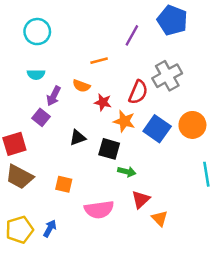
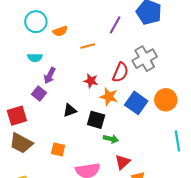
orange semicircle: (81, 86) -> (60, 31), moved, turned -40

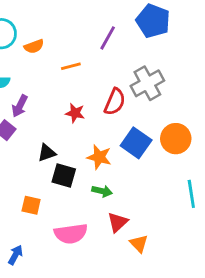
orange star: (109, 97) -> (99, 157), moved
black square: (96, 120) -> (64, 175), moved

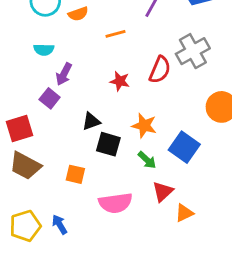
blue square: (136, 143) -> (184, 147), moved
green arrow: (102, 191) -> (147, 160), turned 30
orange triangle: (139, 244) -> (184, 213), turned 48
blue arrow: (15, 255) -> (60, 224), turned -60

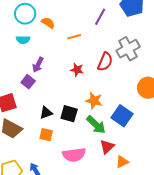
orange semicircle: (78, 14) -> (48, 23), turned -128
cyan semicircle: (44, 50) -> (23, 40), moved
black triangle: (91, 121) -> (46, 113), moved
green arrow: (147, 160) -> (96, 125), size x1.5

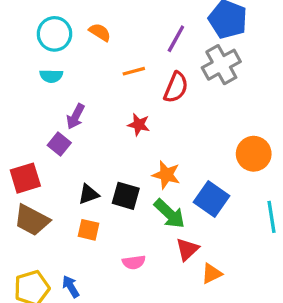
orange semicircle: (48, 23) -> (100, 32), moved
gray cross: (128, 49) -> (221, 65), moved
red semicircle: (105, 62) -> (176, 87), moved
pink semicircle: (74, 155) -> (134, 262), size x0.6

